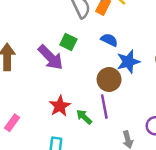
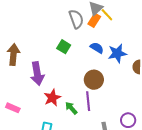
purple arrow: (50, 57) -> (37, 74), moved, turned 30
blue star: (128, 62) -> (117, 53), moved
pink rectangle: (12, 123) -> (13, 108), turned 72

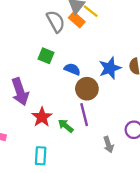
orange rectangle: (94, 20) -> (77, 20), turned -72
blue semicircle: (97, 48) -> (72, 69), moved
blue star: (117, 53) -> (110, 68), moved

